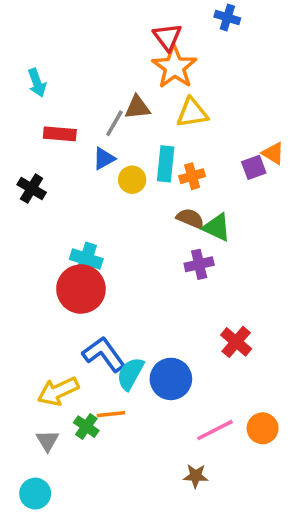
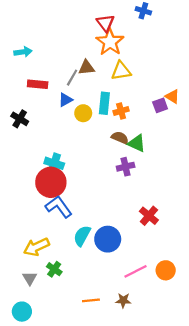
cyan arrow: (37, 83) -> (23, 52), turned -78
blue L-shape: (104, 354) -> (59, 207), moved
orange line: (111, 414) -> (91, 300), moved

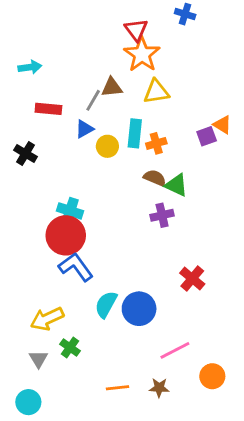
orange circle: (166, 270) -> (212, 376), moved

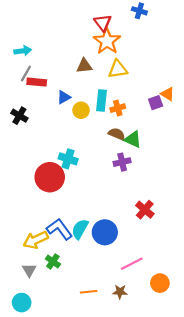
gray line: (93, 100) -> (26, 73), moved
cyan cross: (70, 211) -> (68, 159), moved
blue L-shape: (76, 267) -> (59, 229), moved

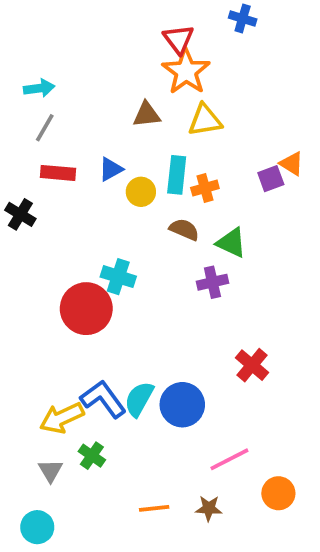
red rectangle: (37, 82) -> (58, 173), moved
black cross: (19, 116) -> (20, 214), moved
brown semicircle: (117, 134) -> (184, 229), moved

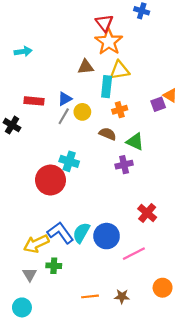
gray line: (45, 128) -> (64, 116), moved
cyan rectangle: (177, 175) -> (107, 87), moved
green cross: (92, 456) -> (54, 266), turned -32
pink line: (229, 459) -> (134, 254), moved

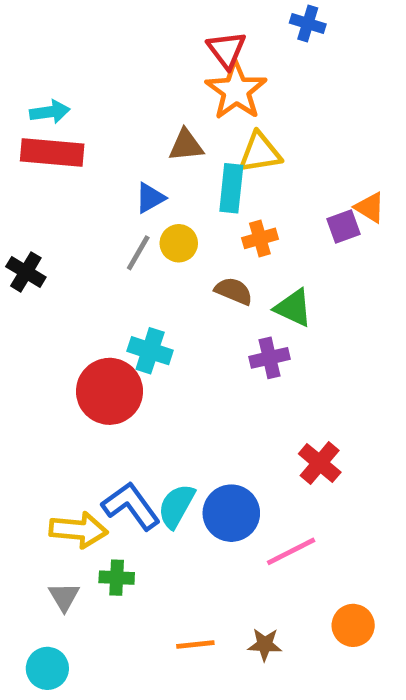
blue triangle: (65, 99) -> (150, 198), moved
red rectangle: (34, 101) -> (52, 153), moved, size x1.4
yellow arrow: (36, 244) -> (78, 530), turned -150

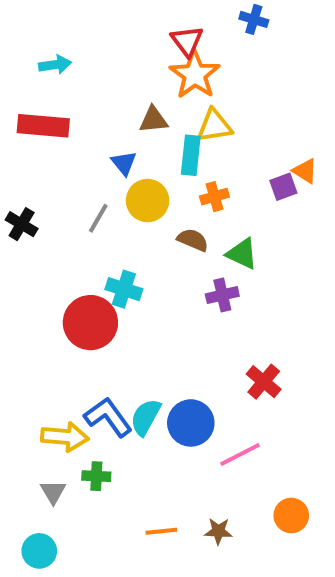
cyan arrow: (50, 112) -> (55, 65), moved
blue triangle: (150, 198) -> (124, 163), turned -40
yellow circle: (179, 243) -> (148, 201), size x1.4
gray line: (138, 253) -> (98, 218), moved

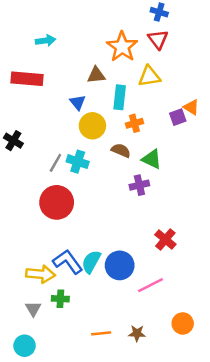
red triangle: (187, 41) -> (158, 39), moved
cyan arrow: (55, 65) -> (46, 41), moved
yellow triangle: (214, 126) -> (149, 76), moved
gray line: (98, 218) -> (55, 163), moved
cyan cross: (124, 289) -> (78, 162), moved

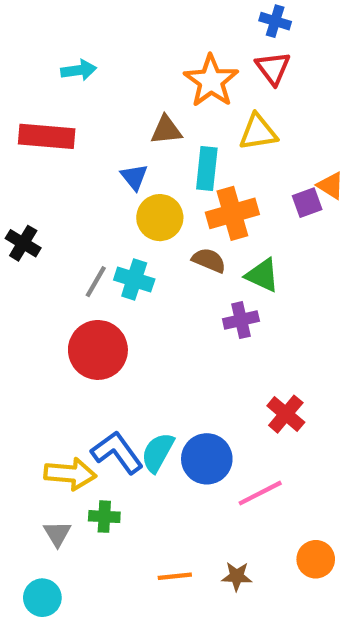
orange cross: (134, 123) -> (232, 213), size x1.6

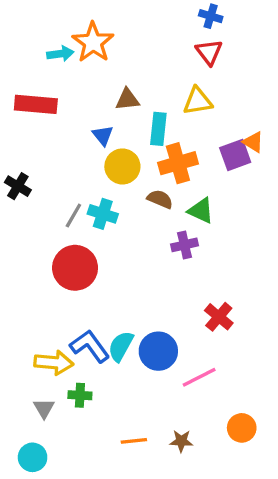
orange star: (211, 81) -> (93, 42), moved
purple square: (307, 203) -> (235, 155), size x1.4

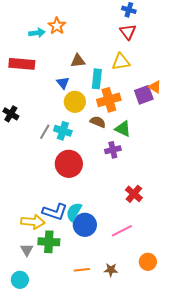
orange star: (93, 42) -> (57, 26), size x0.7
red circle: (75, 268) -> (69, 164), moved
blue L-shape: (90, 346) -> (55, 212), turned 145
blue circle: (158, 351) -> (85, 225), moved
green cross: (80, 395) -> (49, 242), size x1.5

